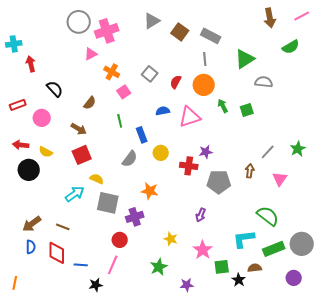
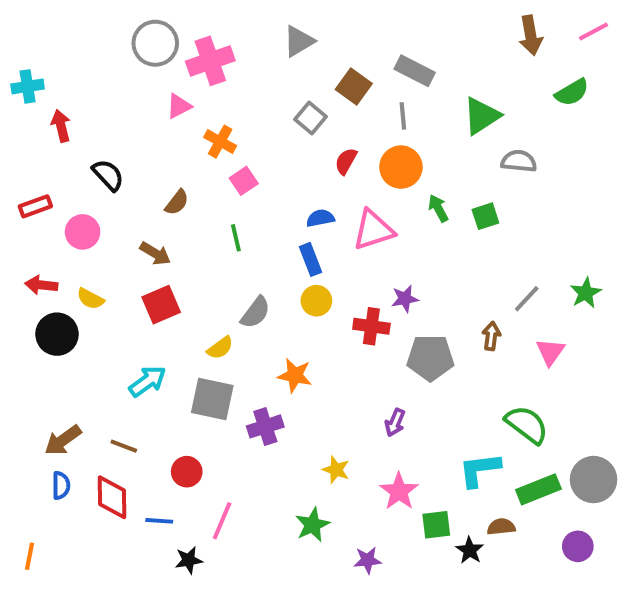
brown square: (180, 32) -> (354, 86), moved
gray square: (150, 74) -> (311, 118), moved
blue rectangle: (142, 135) -> (311, 259), moved
yellow semicircle: (97, 179) -> (220, 348), moved, turned 120
red circle: (120, 240) -> (187, 472), moved

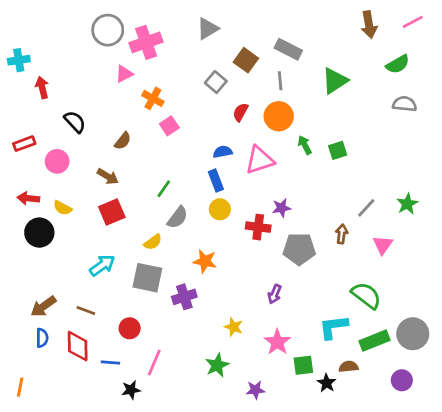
gray semicircle: (519, 161) -> (405, 104), moved
green line: (236, 238) -> (164, 189), moved, turned 48

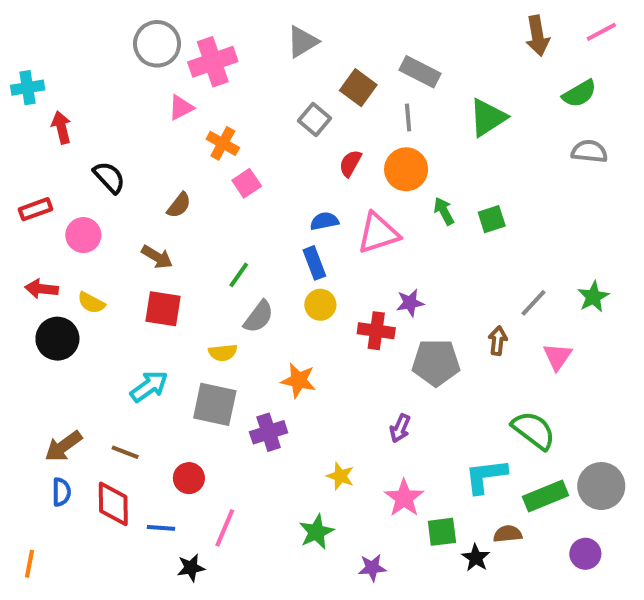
red square: (112, 212) -> (163, 309), turned 32
yellow semicircle: (153, 242) -> (223, 353), turned 30

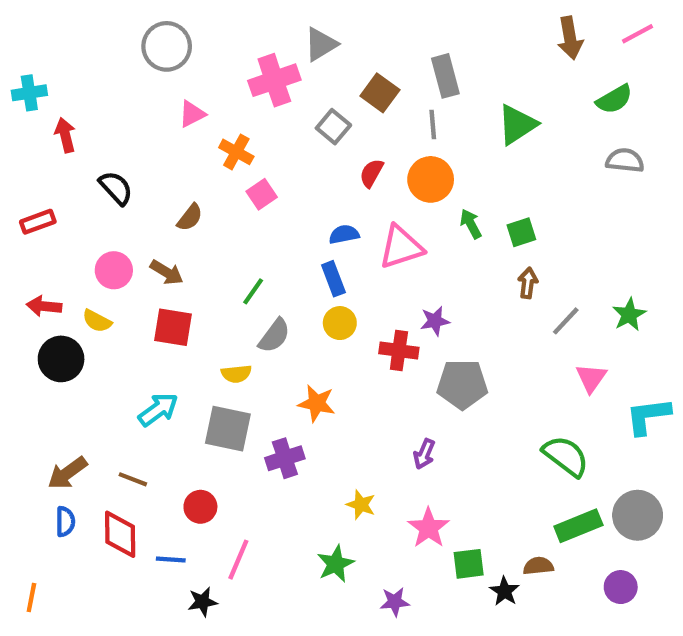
pink cross: (213, 62) -> (274, 80), moved
gray rectangle: (420, 72) -> (445, 76), turned 48
pink circle: (83, 235) -> (114, 270), moved
brown arrow: (498, 341) -> (528, 283), moved
cyan L-shape: (486, 476) -> (648, 416), moved

